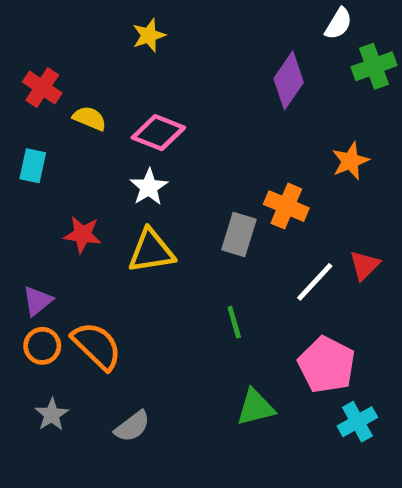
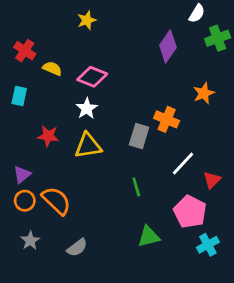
red triangle: (365, 265) -> (212, 180), moved

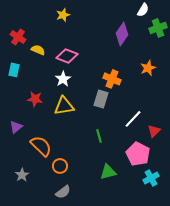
orange cross: (167, 119) -> (112, 79), moved
orange circle: (25, 201) -> (60, 166), moved
gray semicircle: (77, 248) -> (63, 192), moved

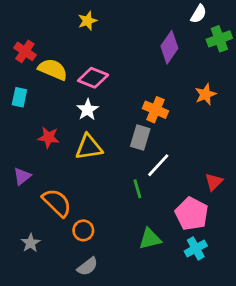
yellow semicircle: (38, 50) -> (53, 69), size x1.5
white line: (133, 119) -> (158, 165), moved
cyan cross: (151, 178) -> (196, 248), moved

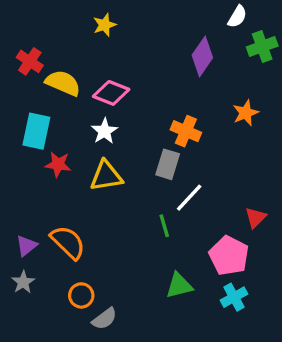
cyan rectangle: (19, 97) -> (36, 131), moved, size x1.5
purple triangle: (22, 176) -> (26, 246), moved
orange circle: (83, 230) -> (81, 295), moved
gray star: (31, 243) -> (23, 282), moved

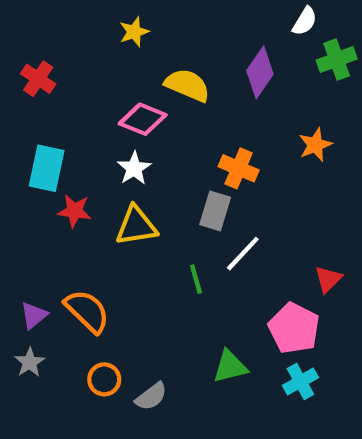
yellow semicircle: (63, 83) -> (187, 85), moved
green line: (164, 226) -> (196, 279), moved
gray semicircle: (104, 319) -> (151, 396), moved

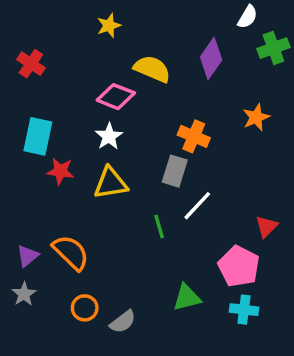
cyan cross: (300, 382) -> (244, 310), turned 36

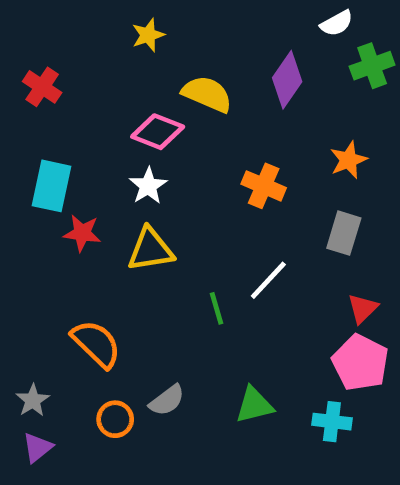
white semicircle: (247, 17) -> (337, 23), turned 30
gray rectangle: (175, 171) -> (344, 233), moved
purple triangle: (27, 256) -> (37, 447), moved
pink pentagon: (239, 266) -> (360, 363), moved
gray semicircle: (123, 322) -> (167, 400), moved

